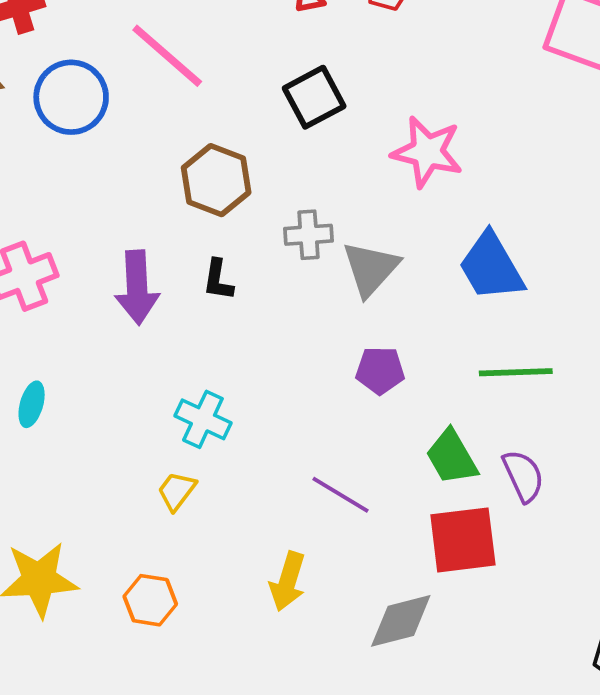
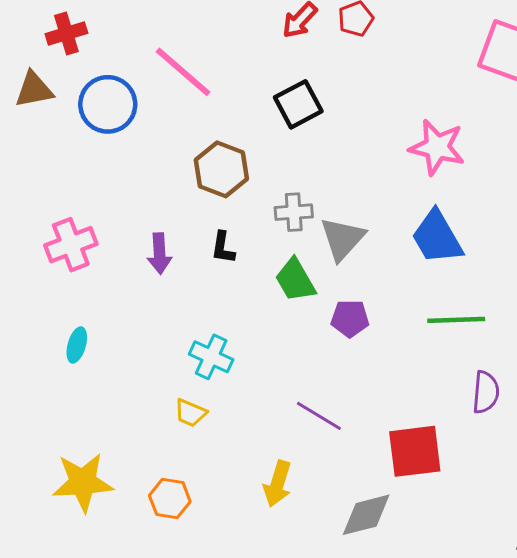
pink star: (427, 152) -> (437, 147), moved
purple arrow: (137, 287) -> (159, 253), size x0.7
green trapezoid: (452, 457) -> (295, 280), moved
purple semicircle: (523, 476) -> (486, 392), moved, turned 30
yellow trapezoid: (177, 491) -> (190, 413), turned -104

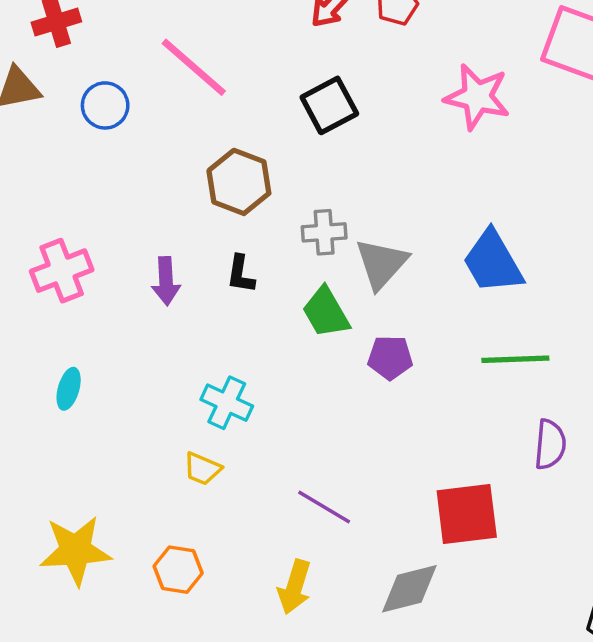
blue circle: (108, 104) -> (105, 105), size x0.7
pink star: (437, 147) -> (477, 97), moved
purple line: (319, 416) -> (324, 507), moved
yellow arrow: (278, 484) -> (295, 587), moved

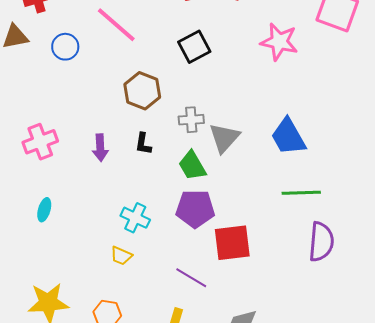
purple pentagon: (390, 358) -> (195, 209), moved, size x1.5
purple semicircle: (550, 444) -> (321, 242), size x1.4
red square: (467, 514) -> (232, 243), moved

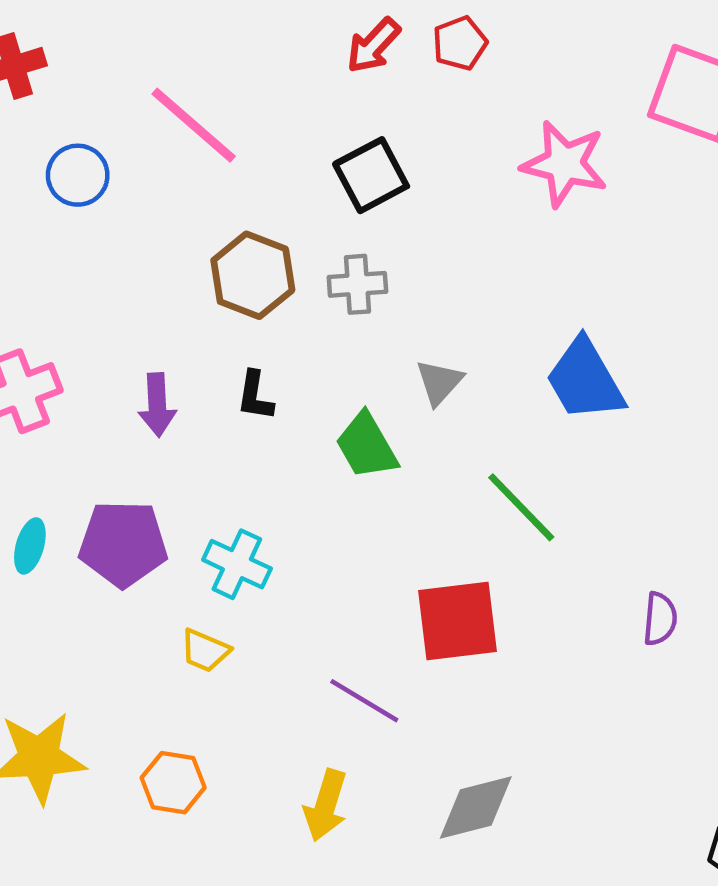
gray cross: (191, 120) -> (357, 284), moved
gray triangle: (224, 138) -> (439, 382), size x0.7
green line: (301, 193) -> (521, 507), moved, turned 48
purple pentagon: (195, 209) -> (123, 544), moved
purple semicircle: (321, 242) -> (660, 619), size x0.6

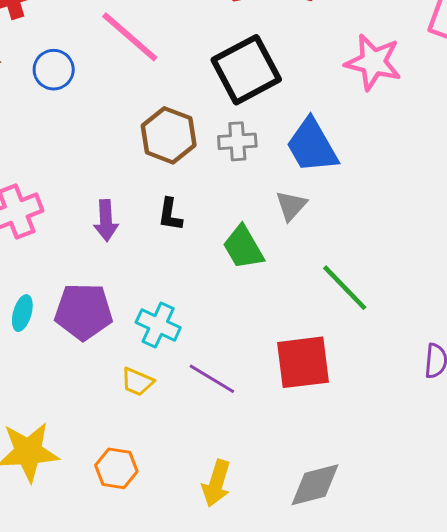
black square: (371, 175) -> (246, 70), size x1.4
blue trapezoid: (585, 380) -> (312, 146), moved
purple line: (364, 701) -> (212, 379), moved

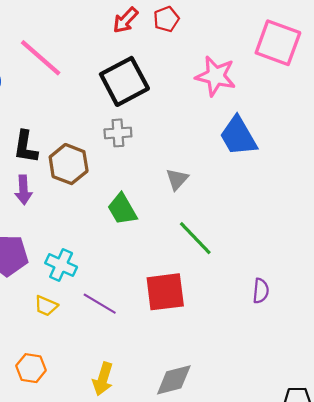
brown hexagon: (169, 135) -> (69, 164), moved
blue trapezoid: (312, 146) -> (238, 136), moved
gray triangle: (291, 206) -> (177, 179), moved
black L-shape: (170, 214) -> (26, 147), moved, size x1.4

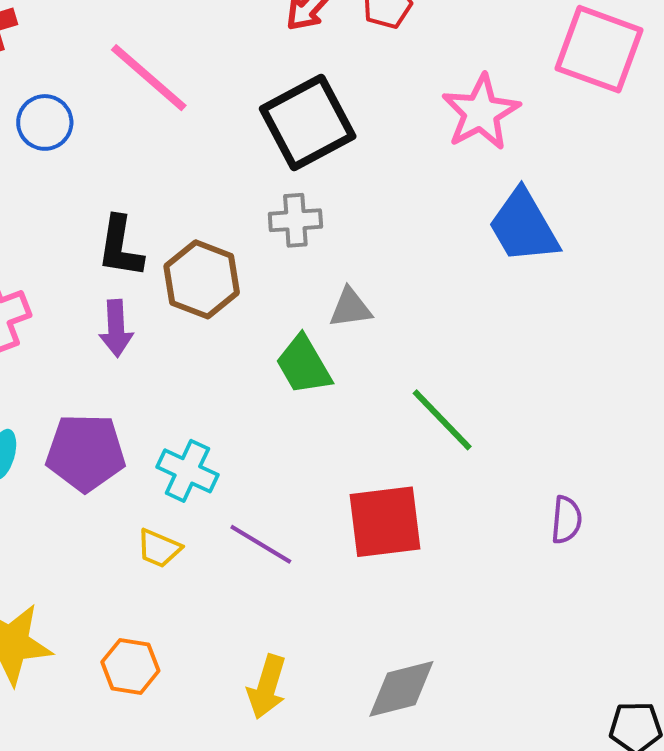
pink star: (216, 76) -> (481, 112), turned 30
gray triangle: (177, 179) -> (350, 308), moved, turned 40

